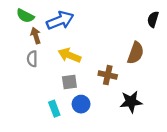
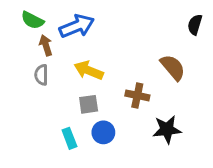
brown semicircle: (136, 53) -> (173, 67), turned -60

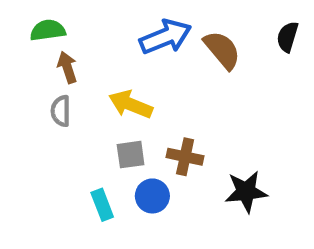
green semicircle: (32, 20) -> (48, 30), turned 145
blue arrow: (77, 26) -> (165, 37), moved
brown semicircle: (173, 67) -> (222, 50), moved
brown cross: (137, 95) -> (185, 157), moved

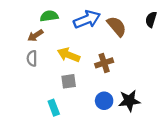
green semicircle: (48, 30) -> (49, 16), moved
brown arrow: (67, 67) -> (35, 35), turned -105
brown cross: (185, 157) -> (104, 63), moved, turned -30
blue circle: (152, 196) -> (104, 101), moved

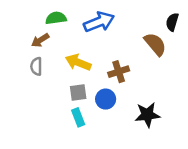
brown semicircle: (117, 26) -> (155, 44), moved
blue circle: (104, 101) -> (106, 99), moved
cyan rectangle: (54, 108) -> (78, 117), moved

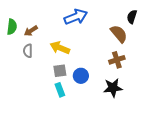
green semicircle: (56, 18) -> (12, 27), moved, turned 105
brown cross: (119, 72) -> (117, 60), moved

